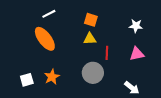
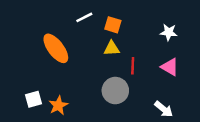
white line: (49, 14) -> (84, 17), moved
pink triangle: (137, 54) -> (170, 67), turned 42
orange star: (52, 77) -> (58, 105), moved

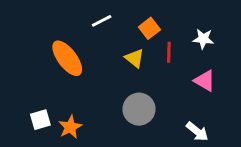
orange square: (113, 25) -> (149, 28), moved, turned 35
yellow triangle: (112, 48) -> (134, 58), turned 42
red line: (133, 66) -> (169, 52), moved

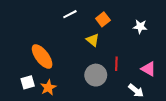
red line: (169, 52) -> (116, 64), moved
orange ellipse: (67, 58) -> (42, 56), moved
pink triangle: (205, 81) -> (148, 69), moved

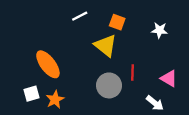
orange square: (103, 19) -> (117, 22), turned -32
yellow triangle: (93, 40) -> (105, 46), size x1.5

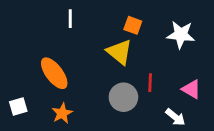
white line: (80, 16) -> (70, 19), moved, turned -63
white star: (160, 30) -> (181, 35), size x1.5
white square: (32, 94) -> (18, 107), moved

